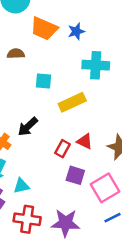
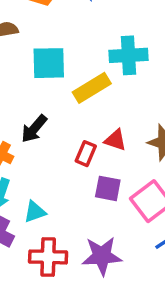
cyan cross: (96, 65) -> (129, 55), moved
cyan square: (44, 81) -> (49, 63), size x1.5

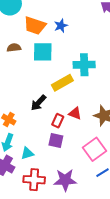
cyan square: (49, 63) -> (43, 52), moved
black arrow: (34, 129) -> (38, 103), moved
purple square: (108, 188) -> (56, 141), moved

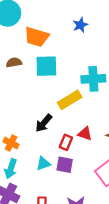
blue star: (61, 26) -> (80, 25), moved
cyan triangle: (27, 153) -> (43, 163), moved

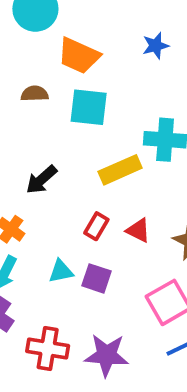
black arrow: (44, 123) -> (41, 180), moved
red rectangle: (66, 142) -> (96, 226), moved

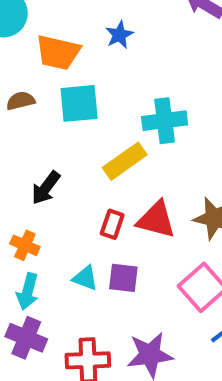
blue star: (156, 46) -> (119, 35), moved
red triangle: (138, 230) -> (156, 220), size x1.5
cyan triangle: (61, 271) -> (85, 278), turned 44

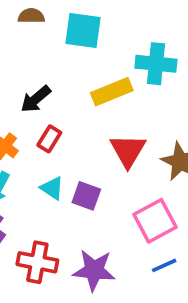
red triangle: (156, 220) -> (128, 151), turned 33
red rectangle: (112, 224) -> (49, 139), moved

